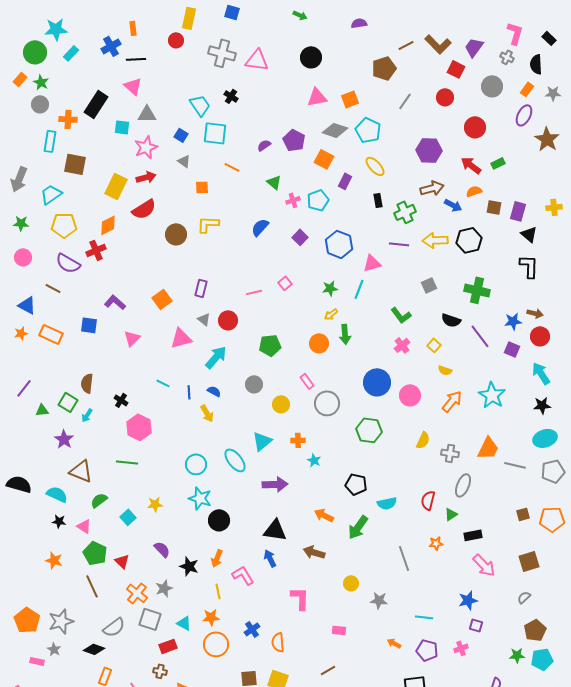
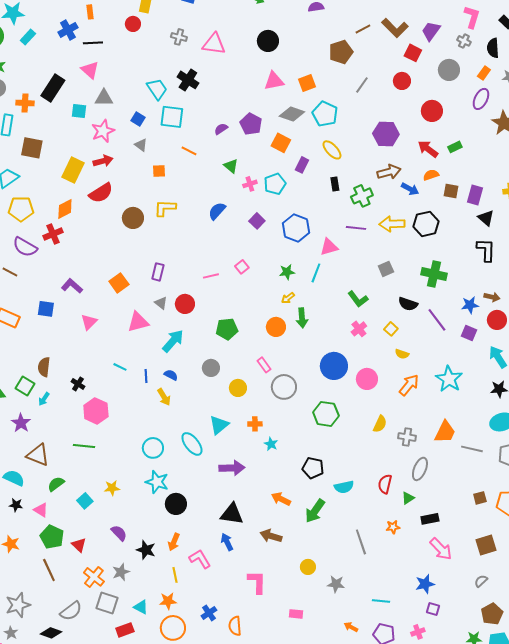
gray cross: (222, 53) -> (179, 37), size x0.6
black cross: (231, 96) -> (188, 80), size x1.5

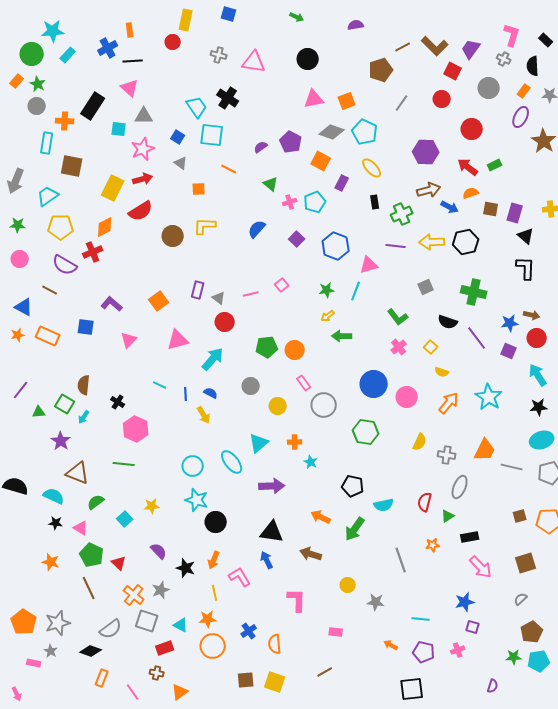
gray triangle: (161, 303) -> (219, 298), moved
green arrow: (302, 318) -> (342, 336), turned 96
orange circle: (276, 327) -> (295, 350), moved

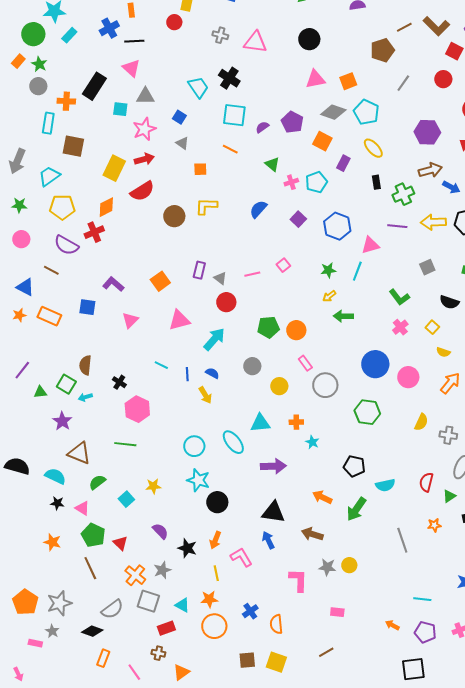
cyan square: (212, 135) -> (234, 115), moved
cyan arrow: (84, 417) -> (85, 397), turned 40
cyan triangle: (259, 443) -> (260, 423), turned 35
gray star: (376, 602) -> (327, 567), moved

